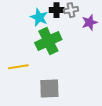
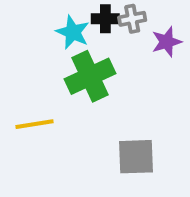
gray square: (49, 88) -> (136, 157), moved

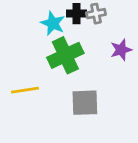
purple star: (167, 42) -> (121, 50), moved
gray square: (136, 157) -> (85, 103), moved

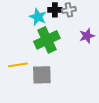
gray square: (85, 103) -> (42, 75), moved

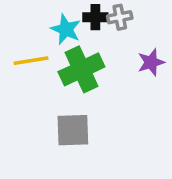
yellow line: (18, 65) -> (31, 61), moved

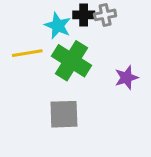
purple star: (151, 62) -> (126, 78), moved
green cross: (81, 69) -> (72, 61), turned -33

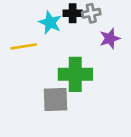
green cross: (72, 61) -> (75, 74), moved, turned -32
purple star: (126, 78) -> (110, 38), moved

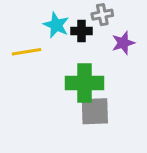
black cross: (73, 13) -> (82, 31), moved
gray square: (55, 100) -> (95, 111), moved

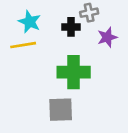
cyan star: (56, 25) -> (30, 22), moved
gray square: (95, 111) -> (61, 110), moved

